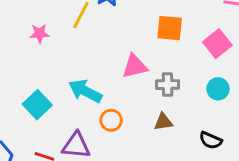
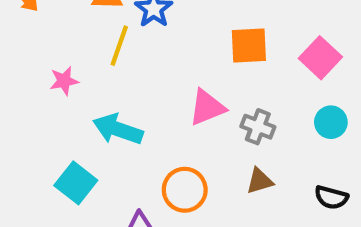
gray cross: (168, 85) -> (258, 127), turned 30
cyan arrow: (85, 91) -> (118, 129), moved
orange circle: (111, 120) -> (185, 190), size x1.4

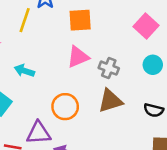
orange square: (249, 45) -> (80, 20), moved
cyan arrow: (118, 129) -> (24, 71), size x0.7
brown triangle: (260, 181) -> (110, 101), size x1.5

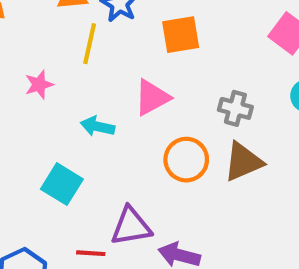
pink triangle: (78, 57) -> (152, 97), moved
orange circle: (65, 107) -> (186, 160), moved

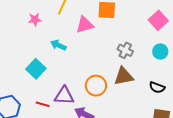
pink triangle: (152, 97) -> (85, 25), moved
orange circle: (186, 160) -> (96, 86), moved

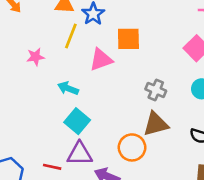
cyan square: (36, 69) -> (77, 121), moved
orange circle: (96, 86) -> (132, 147), moved

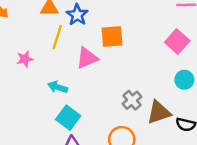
gray cross: (156, 90) -> (132, 100), moved, turned 30
brown triangle: (156, 124) -> (159, 112), moved

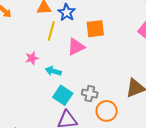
pink star: (25, 59) -> (32, 58), moved
gray cross: (132, 100) -> (90, 94), moved, turned -35

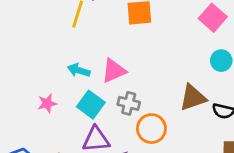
pink triangle: (76, 47) -> (114, 71), moved
pink star: (32, 58) -> (47, 103), moved

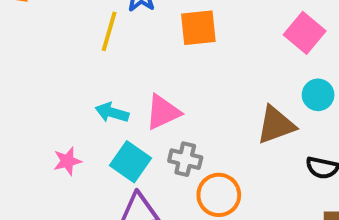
brown triangle: (193, 98) -> (276, 125), moved

